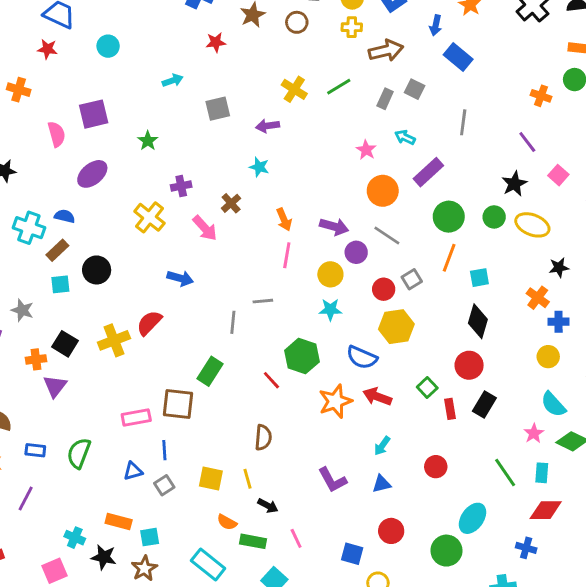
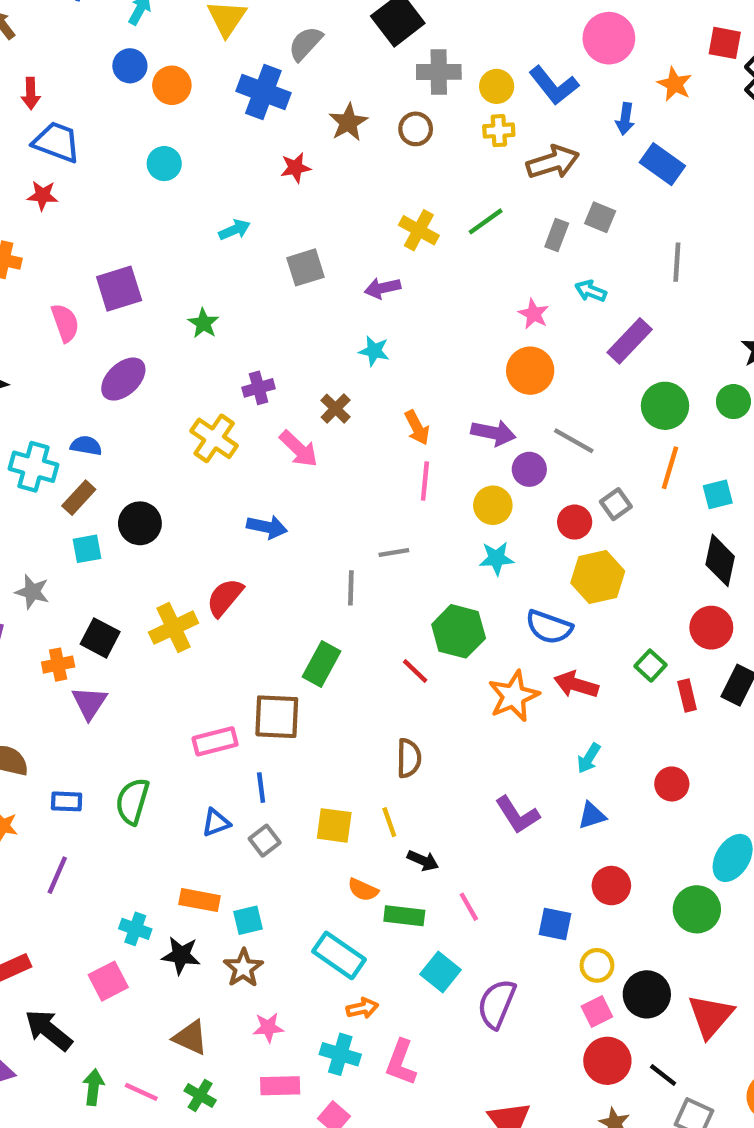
cyan circle: (108, 46) -> (164, 164), moved
orange circle: (383, 191) -> (530, 371), moved

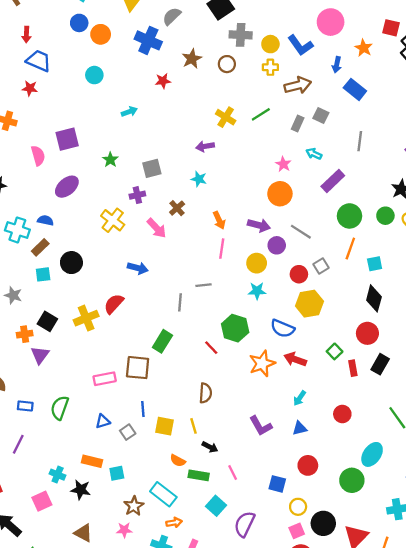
gray square: (305, 267) -> (152, 168), moved
blue line: (261, 788) -> (143, 409), moved
brown star: (243, 968) -> (134, 506), moved

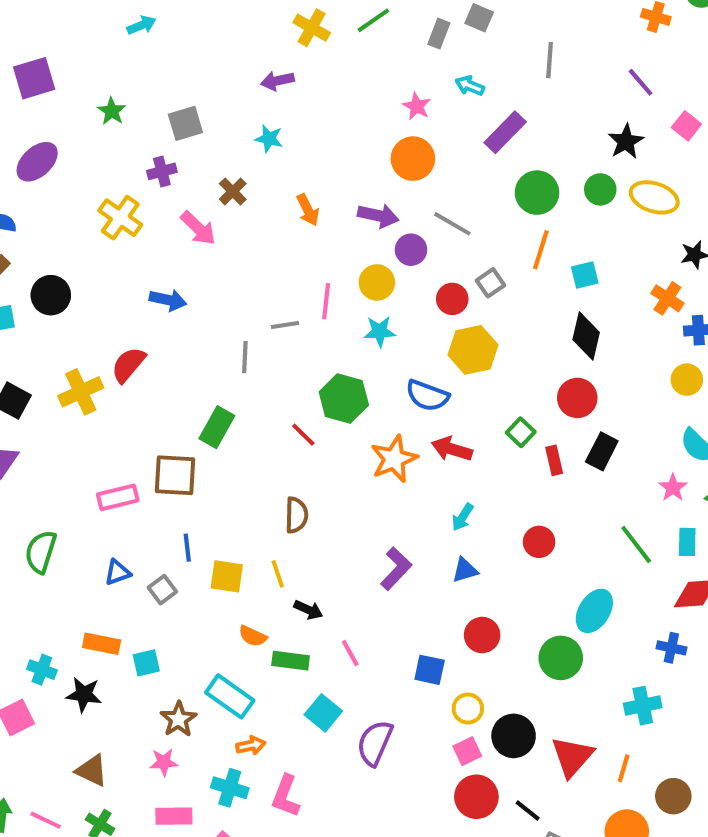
pink line: (222, 249) -> (326, 301), moved
purple L-shape: (261, 426) -> (396, 569), turned -105

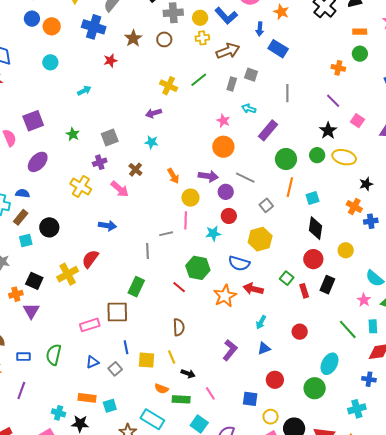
yellow circle: (377, 282) -> (190, 198), moved
red circle: (452, 299) -> (229, 216), moved
yellow circle: (687, 380) -> (346, 250), moved

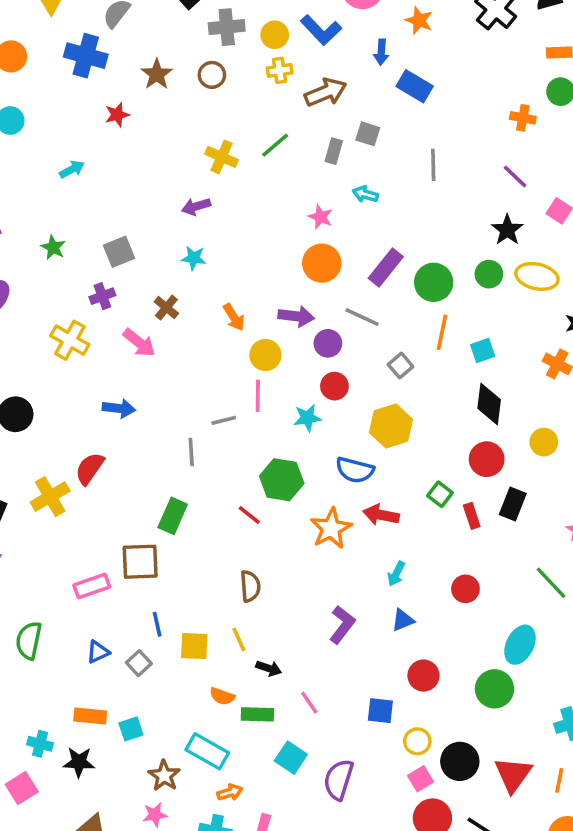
purple rectangle: (268, 130) -> (386, 267), moved

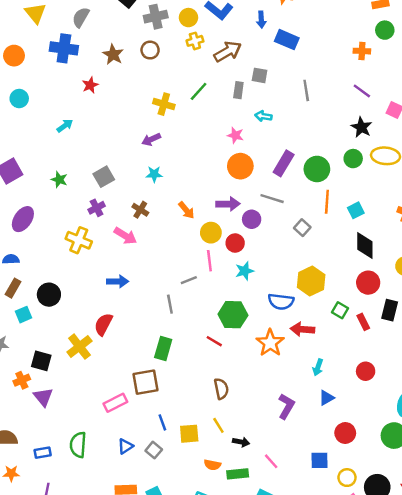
red circle: (334, 386) -> (235, 243), moved
yellow hexagon: (391, 426) -> (311, 281), moved

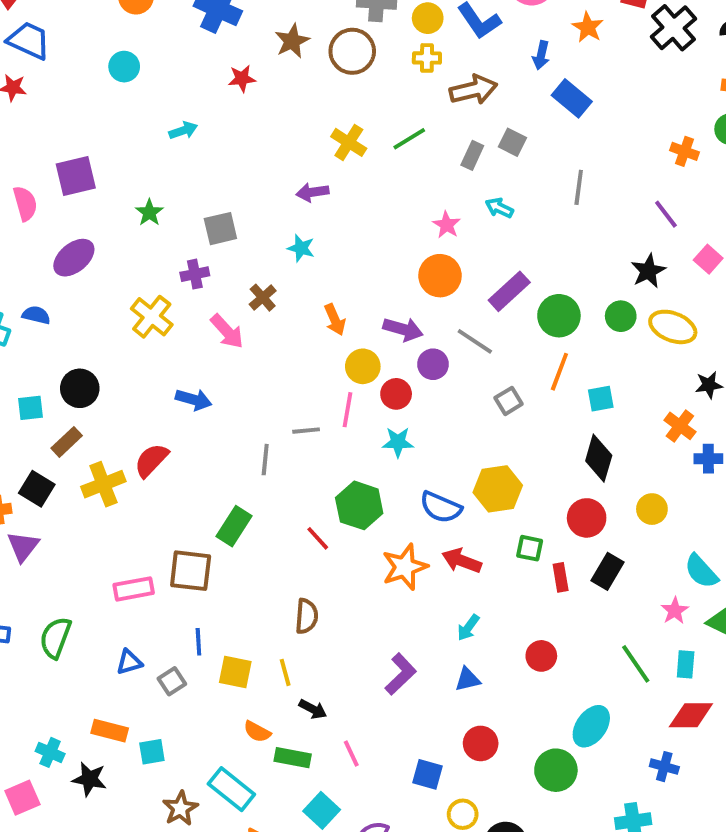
brown circle: (150, 50) -> (352, 51), size x1.5
brown rectangle: (13, 288) -> (67, 442), moved
green square: (340, 310) -> (530, 548), turned -35

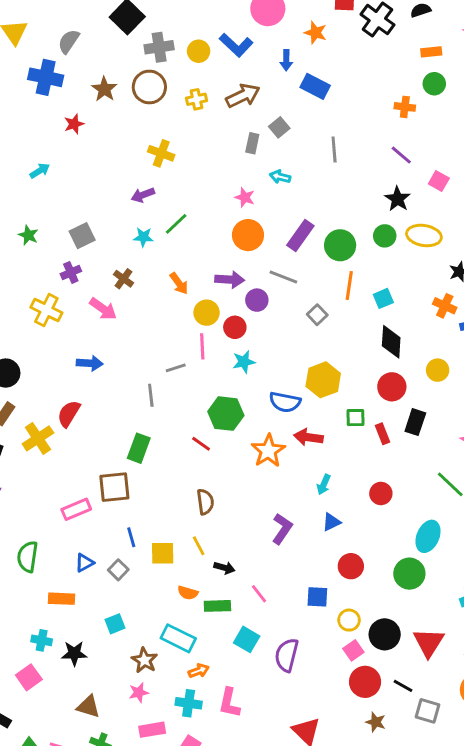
yellow cross: (427, 58) -> (196, 99), moved
green line: (409, 139) -> (176, 224), moved
gray square: (512, 142) -> (279, 127), turned 36
orange rectangle: (110, 731) -> (61, 599), moved

